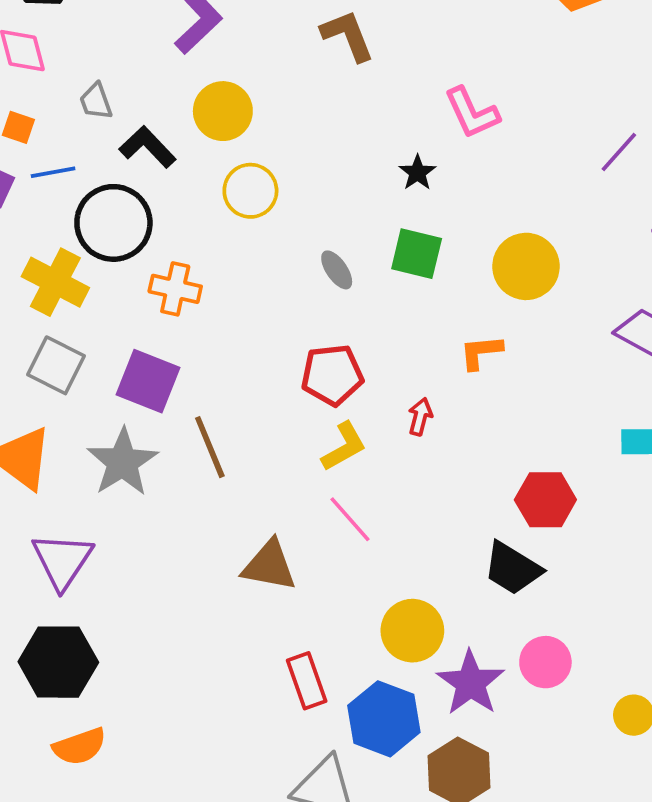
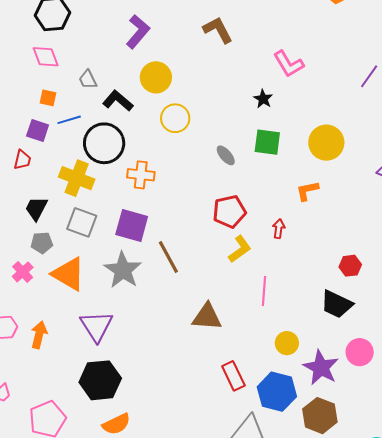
red hexagon: (545, 500) -> (350, 266), size x0.7
pink line: (350, 519) -> (264, 291), moved, turned 52
yellow circle: (412, 631) -> (287, 343), size x0.7

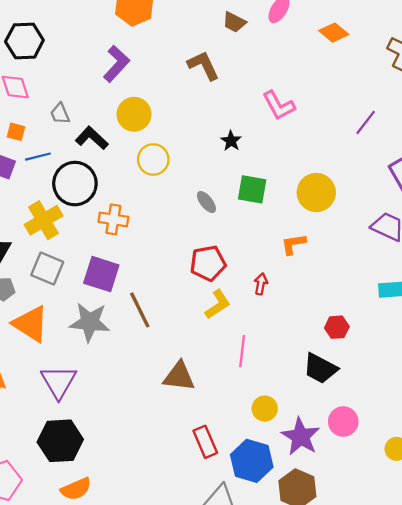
black star: (263, 99) -> (231, 141), moved
yellow cross: (77, 178) -> (44, 220), turned 36
gray star: (123, 270) -> (90, 322), turned -30

